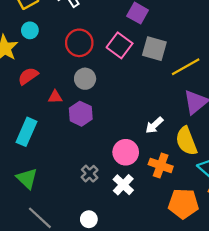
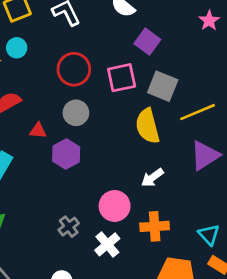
pink square: (120, 45) -> (122, 78), turned 35
yellow semicircle: (186, 141) -> (148, 126), moved
orange cross: (161, 165) -> (155, 226), turned -30

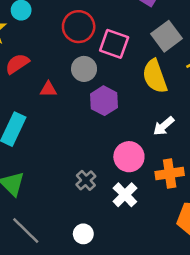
pink square: (122, 78) -> (114, 44), moved, turned 36
gray square: (163, 86) -> (167, 36), turned 36
purple hexagon: (66, 154) -> (104, 101), moved

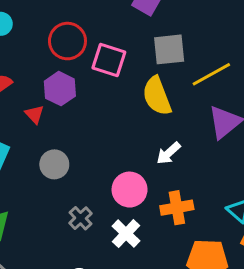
gray square: (167, 36) -> (169, 49), turned 32
gray circle: (84, 69) -> (54, 164), moved
red triangle: (48, 89) -> (35, 114), turned 48
purple hexagon: (104, 101) -> (60, 89), moved

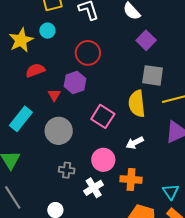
pink square: (109, 60) -> (103, 116), moved
gray circle: (54, 164) -> (59, 131), size x1.4
gray cross: (81, 218) -> (67, 170), turned 35

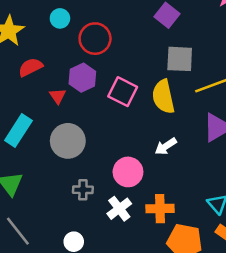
cyan circle: (47, 31) -> (60, 18), moved
pink square: (103, 116) -> (123, 92), moved
orange cross: (131, 180) -> (160, 209), moved

